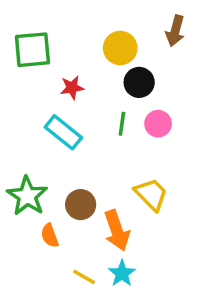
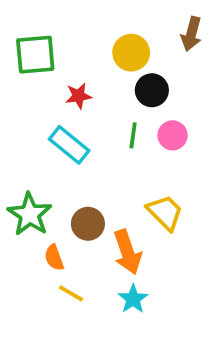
yellow line: (84, 277) -> (71, 293), moved

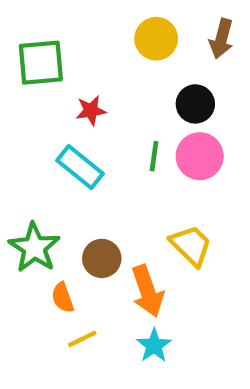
yellow circle: (131, 53) -> (156, 39), moved
black circle: (152, 90) -> (195, 104), moved
pink circle: (173, 135) -> (200, 156), size x1.4
yellow line: (71, 293) -> (82, 339), turned -56

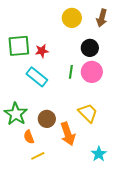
green square: (41, 63) -> (19, 46), moved
cyan star: (154, 345) -> (99, 154), moved

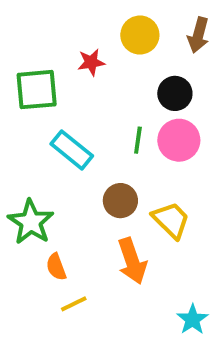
red star: (42, 51) -> (91, 62), moved
brown circle: (47, 119) -> (120, 201), moved
cyan star: (99, 154) -> (192, 319), moved

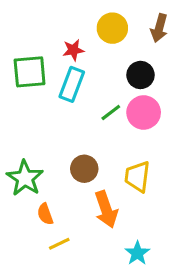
green line: (138, 140) -> (111, 112), turned 45
cyan rectangle: (72, 150) -> (72, 84), moved, turned 72
brown circle: (120, 201) -> (84, 169), moved
yellow trapezoid: (171, 220) -> (137, 177), turned -128
cyan star: (192, 319) -> (137, 253), moved

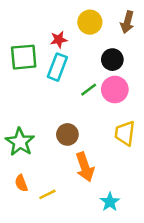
yellow trapezoid: (137, 177) -> (125, 133), moved
orange semicircle: (45, 214) -> (21, 183), moved

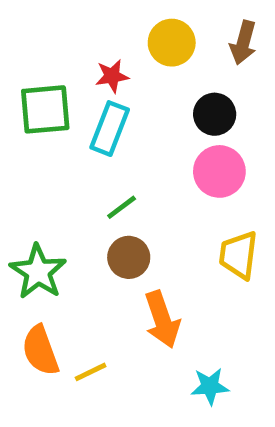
green line: (89, 90) -> (122, 207), moved
orange semicircle: (21, 183) -> (40, 350), size x1.5
cyan star: (110, 202) -> (210, 386), turned 30

